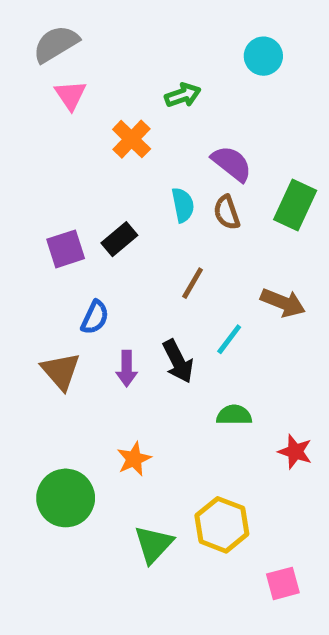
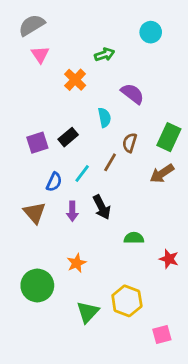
green rectangle: (295, 205) -> (169, 137), moved
brown semicircle: (227, 212) -> (130, 143), moved, turned 36
brown arrow: (283, 303) -> (162, 174), turned 125
cyan line: (229, 339) -> (82, 174), moved

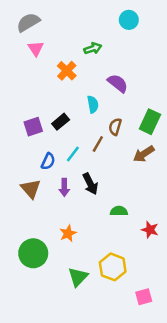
cyan circle: (151, 32) -> (129, 20), moved

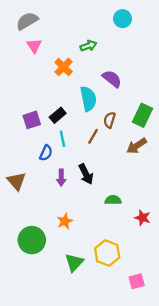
cyan semicircle: (93, 104) -> (88, 99), size x1.5
cyan line: (73, 154) -> (62, 139), moved, turned -49
brown triangle: (31, 189) -> (16, 181), moved

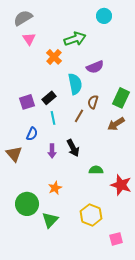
green arrow: (88, 46) -> (75, 39), size x1.5
purple semicircle: (112, 79) -> (95, 67), turned 120
blue semicircle: (46, 153) -> (32, 134), moved
red star: (143, 218) -> (121, 185), size x1.5
green triangle: (74, 262) -> (50, 220), moved

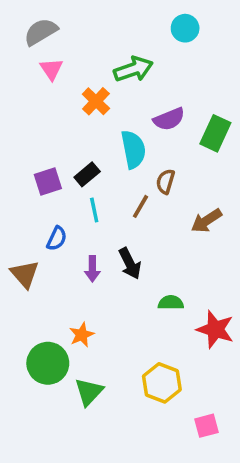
green rectangle: (121, 98) -> (215, 133), moved
orange star: (55, 188) -> (82, 335), moved

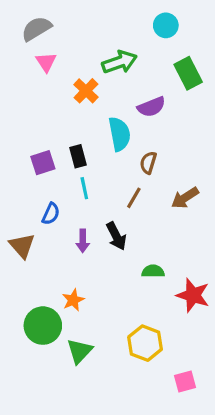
green rectangle: (215, 133) -> (188, 73), moved, turned -52
black rectangle: (87, 174) -> (78, 156), turned -65
brown line: (140, 206) -> (134, 198), moved

